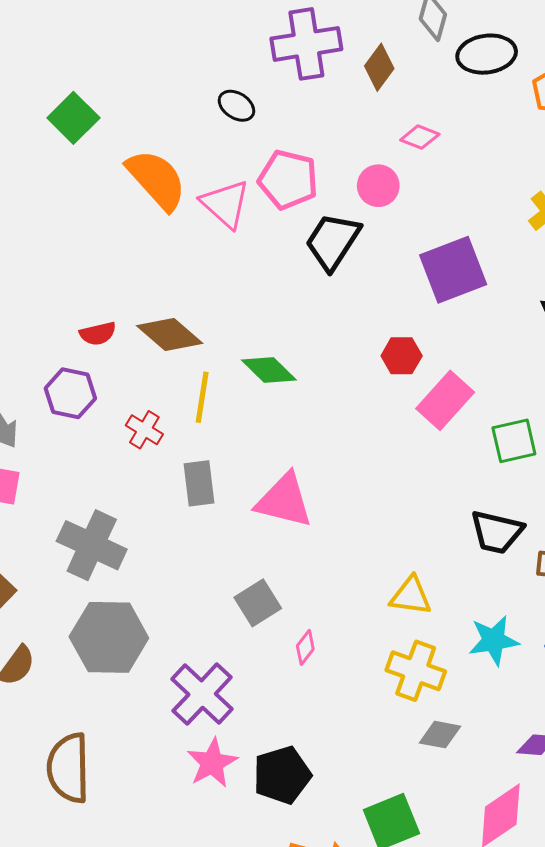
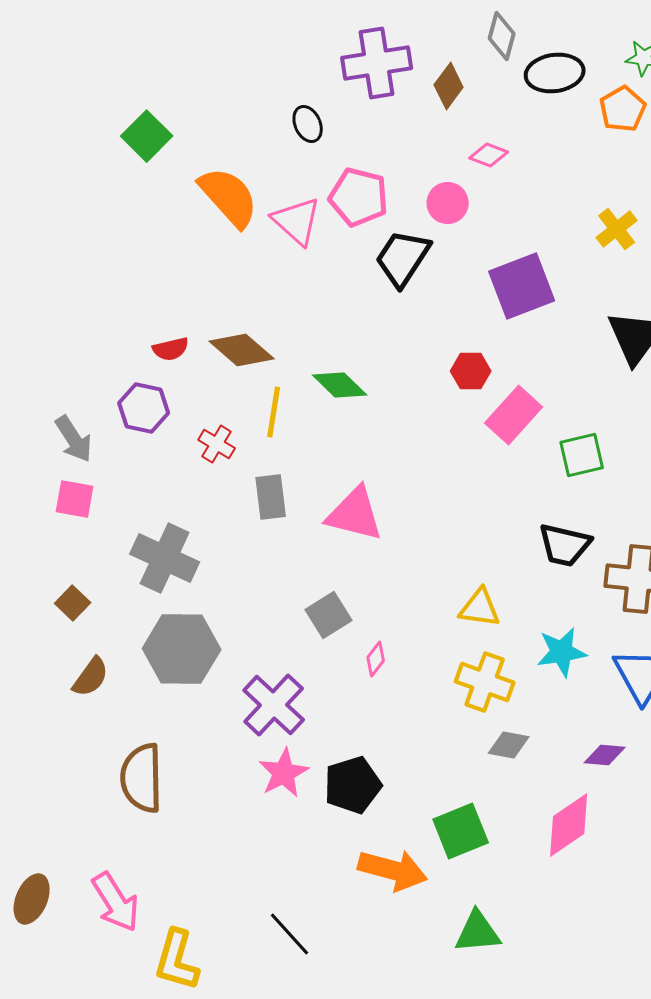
black ellipse: (236, 106) -> (308, 124), turned 33

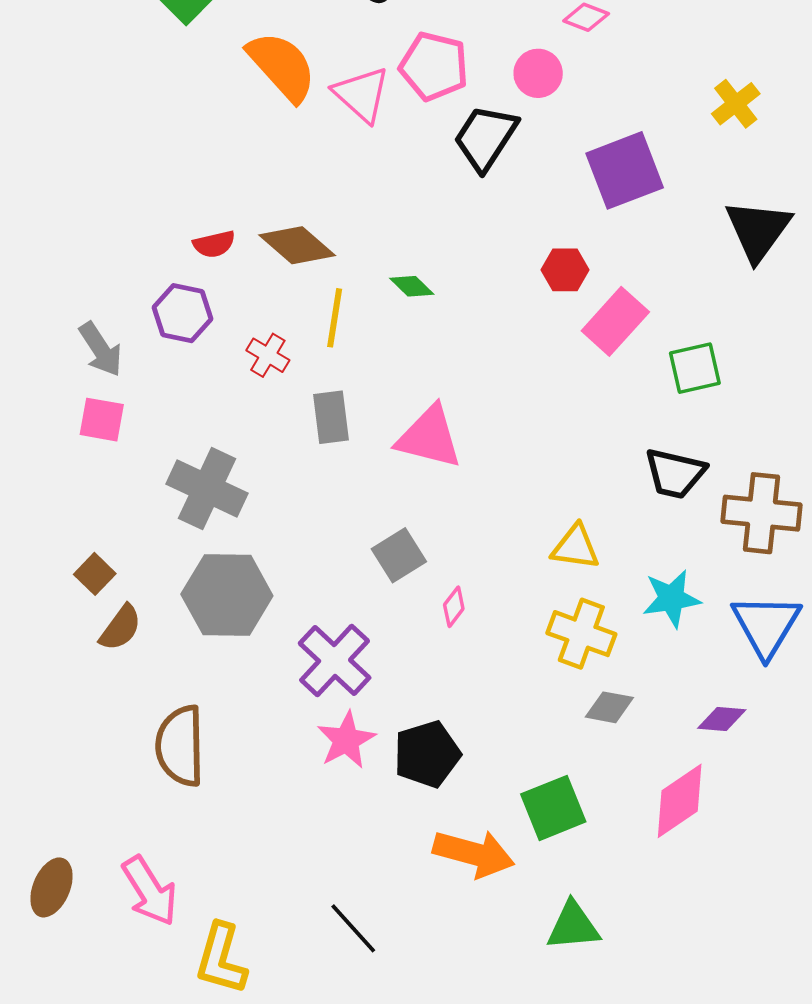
green diamond: (340, 385) -> (412, 286), size x0.7
brown square: (73, 603) -> (95, 574), moved

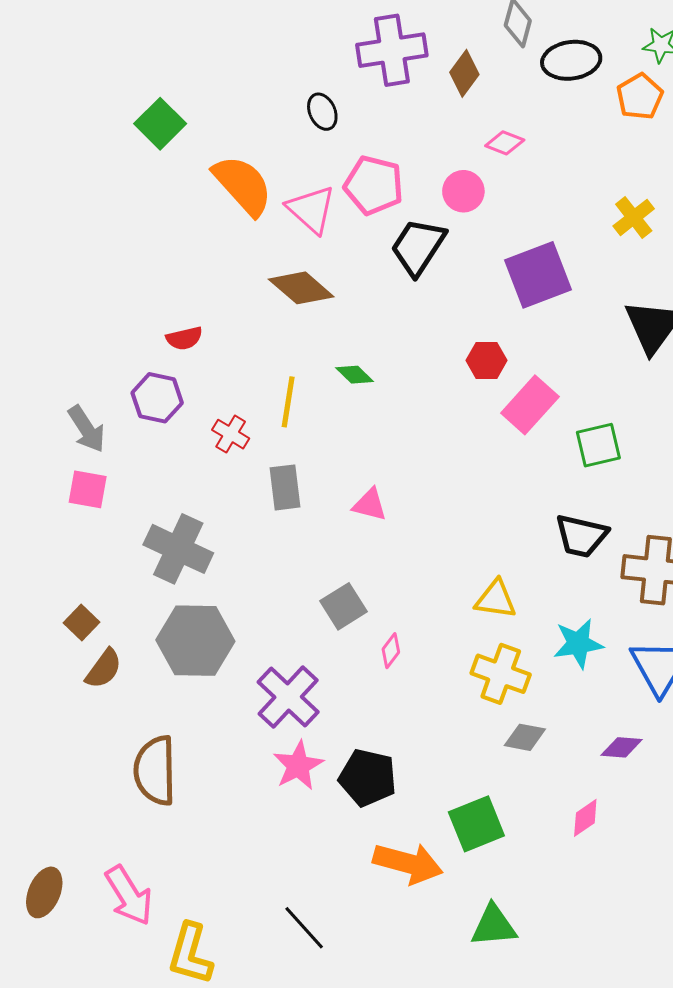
brown diamond: (297, 245) -> (301, 288), moved
pink triangle: (429, 437) -> (370, 505), size x0.6
black pentagon: (427, 754) -> (368, 778), turned 30
pink diamond: (680, 801) -> (585, 818), size x0.6

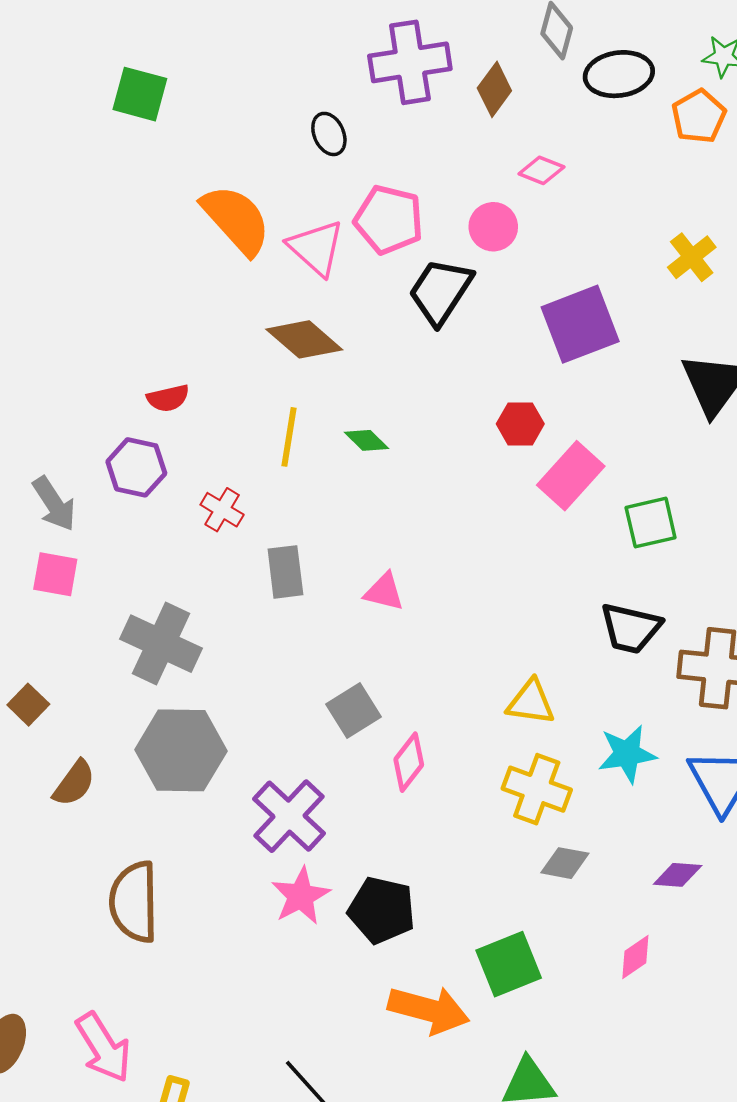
green square: (160, 124) -> (140, 94), moved, turned -30
yellow line: (288, 402) -> (289, 437), moved
brown square: (82, 622) -> (28, 705), moved
pink diamond: (391, 651) -> (409, 762), size x1.4

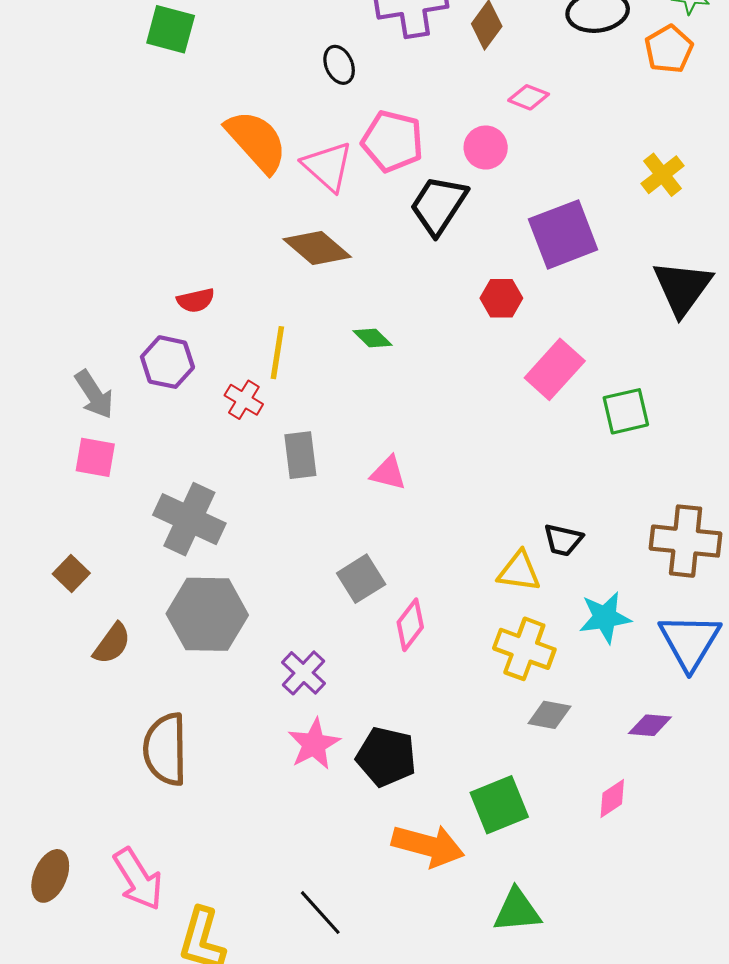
red hexagon: (520, 424) -> (501, 298), moved
yellow line: (289, 437) -> (277, 353), moved
black trapezoid: (631, 628) -> (563, 540), moved, size x0.7
purple cross: (289, 816) -> (304, 673), size x0.7

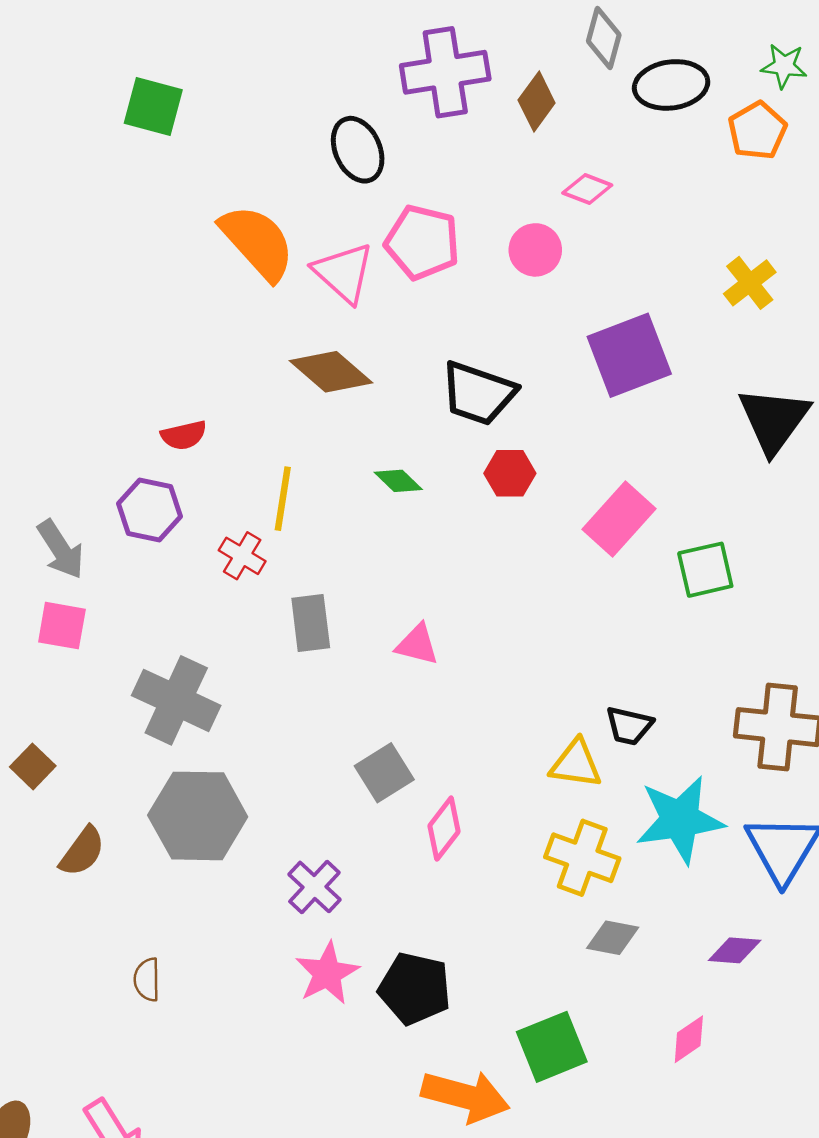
black ellipse: (339, 65) -> (358, 150), size x1.4
black trapezoid: (439, 205) -> (478, 393), moved, turned -104
red hexagon: (501, 298) -> (510, 473), moved
cyan star: (605, 617) -> (680, 820), size x1.4
brown semicircle: (165, 749) -> (147, 980), size x0.5

